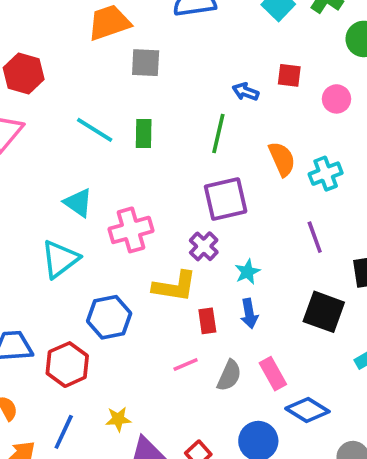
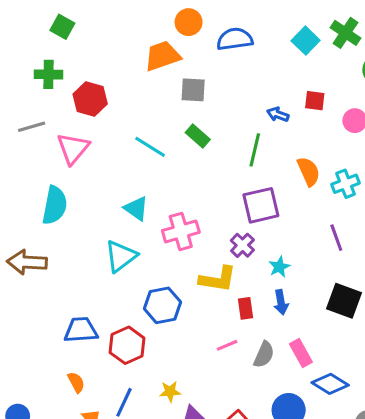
green rectangle: (144, 134) -> (198, 136), moved, turned -50

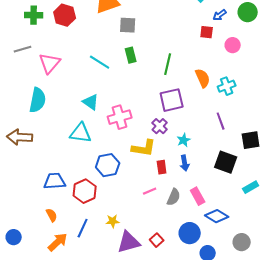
red hexagon: (90, 99) -> (65, 15), moved
blue arrow: (278, 114) -> (220, 15), moved, turned -56
green rectangle: (198, 136) -> (131, 55), turned 35
cyan triangle: (121, 256) -> (81, 133), turned 45

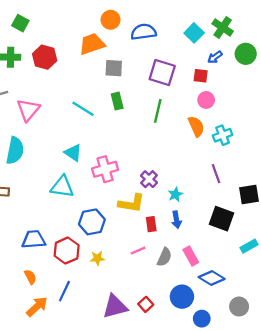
pink circle: (233, 45) -> (206, 100), moved
purple square: (172, 100) -> (162, 73), moved, turned 30
yellow star: (113, 221) -> (97, 258), moved

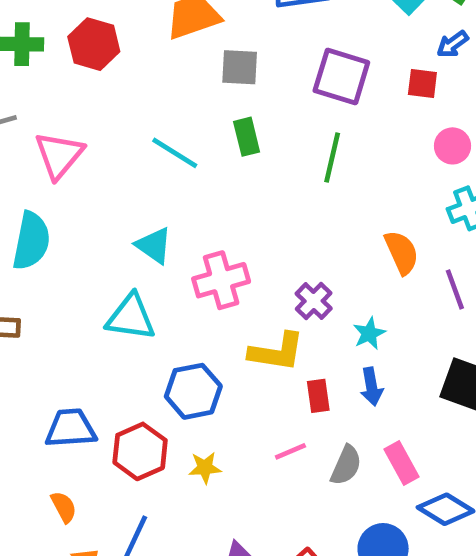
pink circle: (206, 100) -> (452, 146), moved
orange semicircle: (196, 126) -> (402, 252), moved

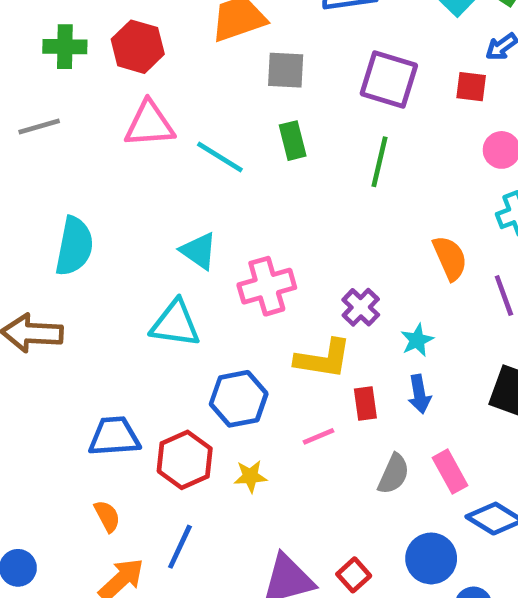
pink triangle: (59, 155) -> (149, 124), moved, turned 46
pink line: (290, 451) -> (318, 436), moved

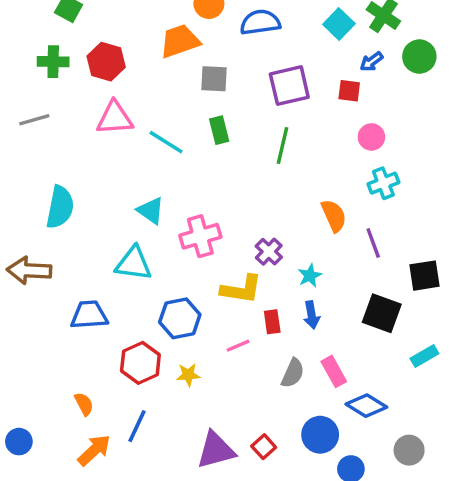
purple square: (389, 80) -> (289, 86), turned -30
blue trapezoid: (114, 436) -> (89, 315), moved

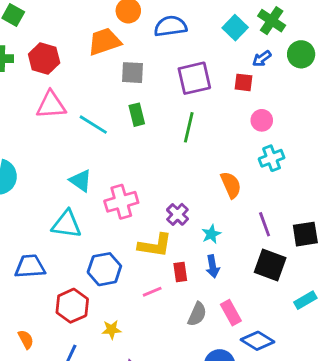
purple line: (373, 243) -> (265, 224), moved
yellow star: (188, 375) -> (111, 330), moved

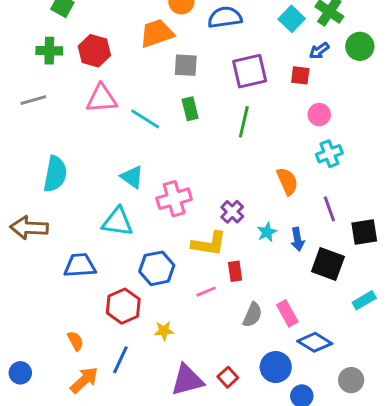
purple line: (265, 224) -> (329, 209), moved
blue arrow: (213, 266) -> (297, 239), moved

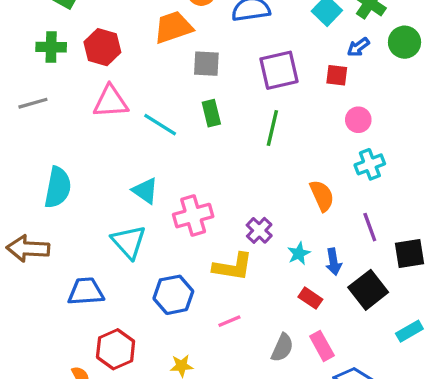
cyan triangle: (118, 222) -> (129, 242), turned 40
black square: (328, 264) -> (368, 290), turned 32
red rectangle: (235, 271) -> (310, 298), moved, turned -48
red hexagon: (123, 306) -> (116, 349), moved

